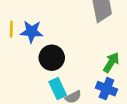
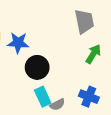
green arrow: (111, 62) -> (93, 54), moved

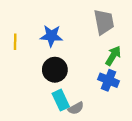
blue star: (18, 43) -> (51, 36), moved
blue cross: (89, 97) -> (109, 80), moved

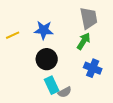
yellow line: (15, 42) -> (13, 35), turned 64
green arrow: (113, 56) -> (84, 41), moved

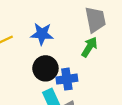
blue cross: (93, 68) -> (67, 79), moved, turned -30

